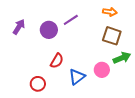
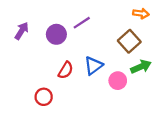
orange arrow: (110, 12) -> (141, 13), moved
brown square: (112, 36) -> (129, 41), turned 30
blue triangle: (77, 77) -> (93, 66), moved

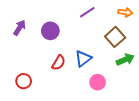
purple line: (82, 23) -> (87, 12), moved
pink circle: (118, 81) -> (98, 82), moved
red circle: (44, 97) -> (24, 81), moved

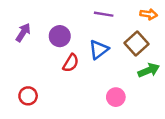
purple line: (87, 12) -> (104, 14), turned 42
blue triangle: (83, 59) -> (99, 50), moved
red semicircle: (59, 63) -> (71, 63), moved

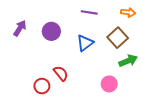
red semicircle: (71, 63) -> (61, 73), moved, turned -70
red circle: (28, 96) -> (42, 86), moved
pink circle: (116, 97) -> (109, 84), moved

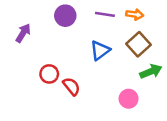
orange arrow: (128, 12) -> (135, 14), moved
purple circle: (51, 31) -> (65, 16), moved
red circle: (42, 86) -> (49, 74), moved

